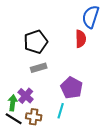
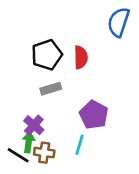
red semicircle: (81, 39) -> (81, 57), moved
green arrow: (13, 103) -> (29, 142), moved

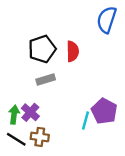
purple pentagon: (94, 115) -> (104, 111), moved
green arrow: (29, 142) -> (14, 115), moved
cyan line: (79, 145) -> (85, 121), moved

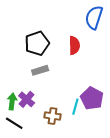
red semicircle: (73, 51) -> (74, 45), moved
brown cross: (40, 137) -> (53, 116), moved

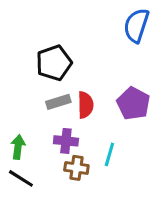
red semicircle: (74, 45) -> (85, 105), moved
purple pentagon: (92, 98) -> (133, 103), moved
purple cross: (27, 99) -> (66, 141), moved, turned -35

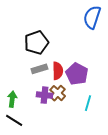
purple pentagon: (133, 103) -> (77, 74), moved
cyan line: (109, 154) -> (88, 103), moved
brown cross: (76, 168) -> (58, 93), moved, turned 35

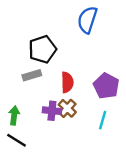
blue semicircle: (92, 17) -> (87, 20), moved
gray rectangle: (39, 69) -> (32, 75), moved
purple pentagon: (77, 74) -> (106, 86), moved

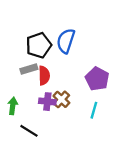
blue semicircle: (87, 20) -> (66, 41), moved
red semicircle: (67, 82) -> (44, 76), moved
black line: (16, 140) -> (29, 131), moved

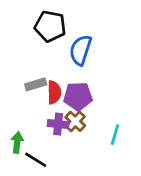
black pentagon: (39, 45) -> (50, 26), moved, turned 30
purple pentagon: (97, 79) -> (78, 96), moved, turned -30
green arrow: (13, 106) -> (17, 143), moved

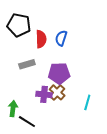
black pentagon: (50, 26) -> (19, 25), moved
blue semicircle: (81, 50) -> (61, 38), size x0.7
red semicircle: (54, 92) -> (41, 39), moved

